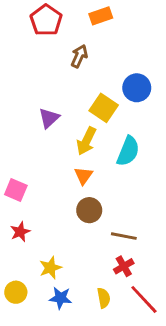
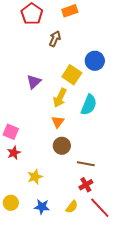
red star: (20, 232) -> (14, 153), moved
yellow star: (50, 268) -> (35, 177), moved
yellow semicircle: (104, 298) -> (72, 207), turned 48

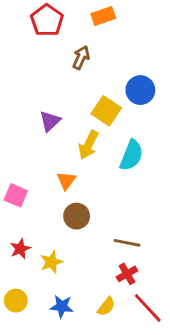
orange triangle: (58, 122) -> (66, 180), moved
brown circle: (62, 146) -> (77, 216), moved
red star: (14, 153) -> (20, 249), moved

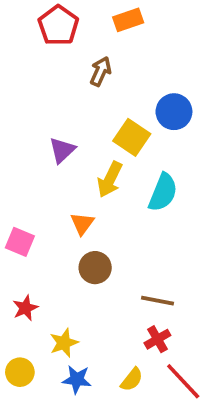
yellow star: (51, 262) -> (64, 343), moved

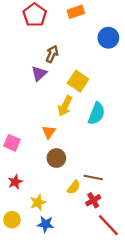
brown arrow: (101, 71) -> (52, 54), moved
blue circle: (174, 112) -> (108, 38), moved
purple triangle: (62, 150) -> (39, 73), moved
yellow semicircle: (132, 379) -> (74, 187), moved

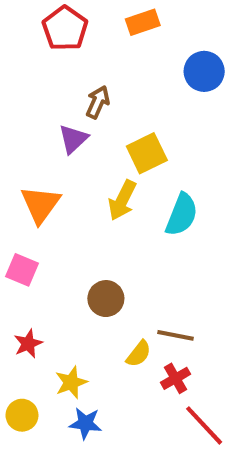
yellow square: (78, 81) -> (147, 153), turned 30
orange triangle: (49, 132) -> (40, 204), moved, size x1.5

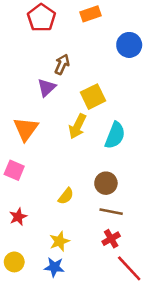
brown circle: (106, 299) -> (106, 183), moved
yellow semicircle: (139, 354) -> (66, 196), moved
yellow star: (71, 382) -> (59, 241), moved

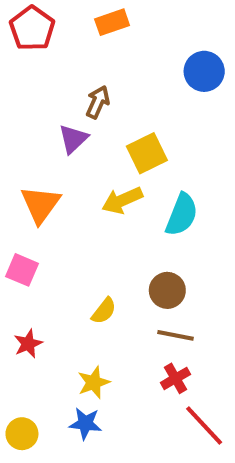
orange rectangle: (90, 14) -> (112, 22), moved
red pentagon: (41, 18) -> (32, 28), moved
yellow arrow: (78, 126) -> (122, 200), turned 40
yellow circle: (14, 262) -> (22, 434), moved

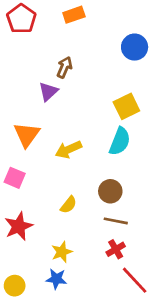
yellow square: (147, 153) -> (126, 106), moved
yellow arrow: (122, 200) -> (69, 149), moved
red star: (28, 344) -> (19, 226), size x1.5

